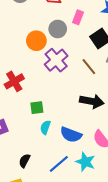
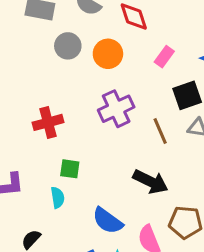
gray circle: (58, 29) -> (68, 46), moved
orange circle: (36, 41) -> (108, 54), moved
cyan semicircle: (45, 127) -> (58, 198), moved, turned 136

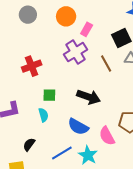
gray circle: (68, 46) -> (28, 15), moved
pink rectangle: (164, 57) -> (87, 29), moved
black arrow: (151, 182) -> (89, 97), moved

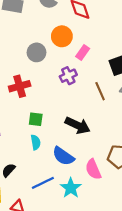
gray circle: (28, 15) -> (36, 52), moved
purple cross: (75, 52) -> (68, 76), size x0.7
cyan semicircle: (43, 115) -> (36, 142), moved

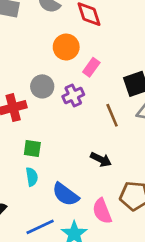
gray circle: (36, 52) -> (42, 86), moved
black arrow: (78, 125) -> (101, 159), moved, size x0.7

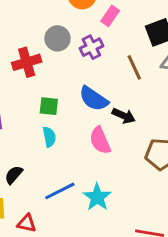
blue semicircle: (66, 194) -> (94, 99), moved
pink semicircle: (102, 211) -> (100, 140), moved

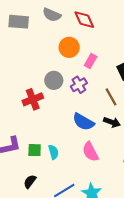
green square: (49, 106) -> (35, 150), moved
black arrow: (124, 116) -> (112, 122), moved

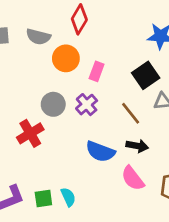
gray semicircle: (52, 15) -> (38, 37), moved
red diamond: (84, 20) -> (79, 19), turned 65
pink semicircle: (90, 152) -> (133, 178), moved

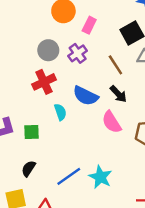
red cross: (30, 133) -> (44, 82), moved
black arrow: (137, 146) -> (118, 94), turned 30
cyan semicircle: (68, 197) -> (60, 112), moved

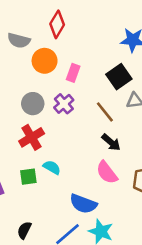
blue semicircle: (86, 96) -> (83, 204), moved
cyan semicircle: (60, 112) -> (52, 167), turned -35
green square: (31, 132) -> (28, 177), moved

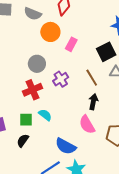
purple cross: (64, 104) -> (61, 79), moved
black arrow: (111, 142) -> (93, 102), turned -126
black semicircle: (24, 230) -> (23, 141), moved

